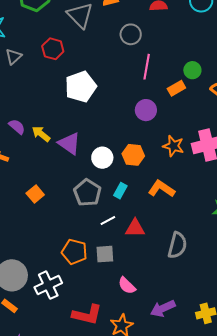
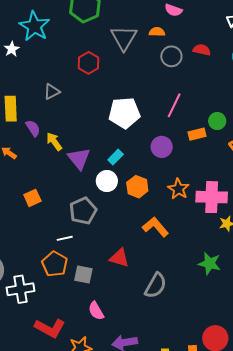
gray circle: (131, 34) -> (171, 56), moved
gray triangle: (14, 57) -> (52, 92), moved
white pentagon: (81, 87) -> (124, 113), moved
cyan rectangle: (120, 191) -> (116, 157), moved
white line: (108, 220) -> (65, 238), moved

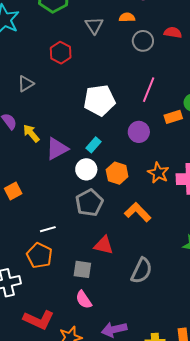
gray triangle: (124, 38) -> (94, 25), size x0.7
purple triangle: (79, 159) -> (57, 149), turned 45
gray pentagon: (83, 211) -> (89, 203), moved
gray square: (83, 275) -> (82, 269), moved

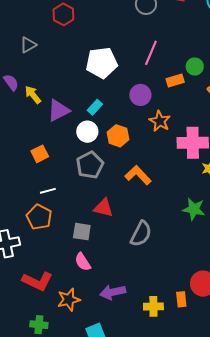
orange star: (158, 173) -> (160, 121), moved
orange square: (13, 191) -> (40, 154), moved

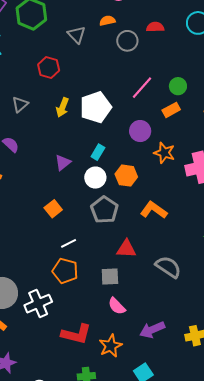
pink line: (151, 53) -> (142, 88), turned 30
green circle: (195, 66) -> (178, 86), moved
yellow arrow: (33, 95) -> (62, 107), moved, turned -108
purple triangle: (58, 110) -> (63, 163), size x0.7
gray semicircle: (141, 234) -> (168, 267), turned -72

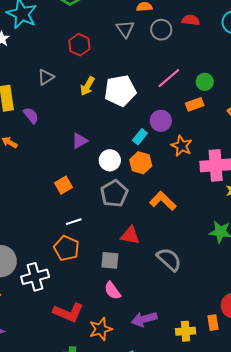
gray triangle: (77, 35) -> (125, 29), moved
cyan rectangle: (98, 152) -> (140, 137), moved

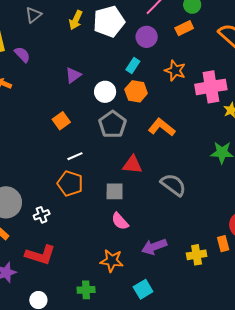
purple circle: (161, 121) -> (147, 37), moved
white cross: (35, 277) -> (42, 215), size x0.6
red L-shape: (68, 312) -> (40, 255), moved
orange star: (101, 329) -> (112, 261), turned 30

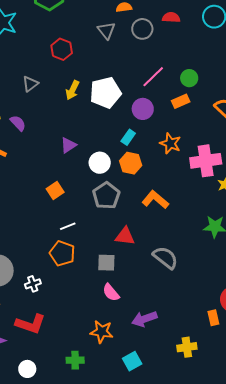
yellow cross: (197, 255) -> (187, 347), moved

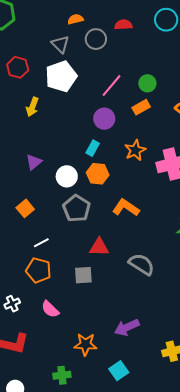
white pentagon: (105, 93) -> (61, 76), moved
orange star: (170, 143) -> (135, 150), turned 30
pink semicircle: (111, 293) -> (50, 309), moved

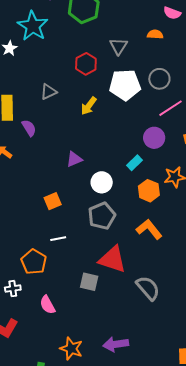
gray circle: (96, 39) -> (159, 79), moved
gray triangle: (60, 44) -> (119, 46), moved
orange hexagon: (98, 174) -> (149, 191), moved
red triangle: (99, 247) -> (112, 259), size x1.4
orange pentagon: (38, 270) -> (34, 262), moved

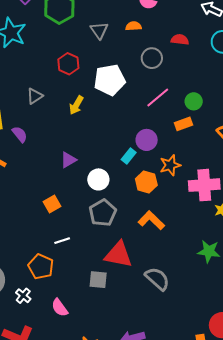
gray triangle: (119, 46) -> (99, 30), moved
gray circle: (159, 79) -> (152, 58), moved
purple circle: (154, 138) -> (147, 140), moved
white cross: (13, 289) -> (23, 296), turned -35

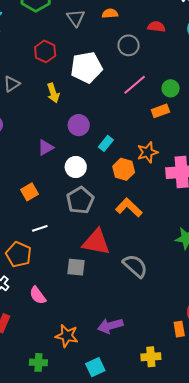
yellow arrow: (76, 105) -> (53, 93), turned -48
purple circle: (147, 140) -> (79, 125), moved

